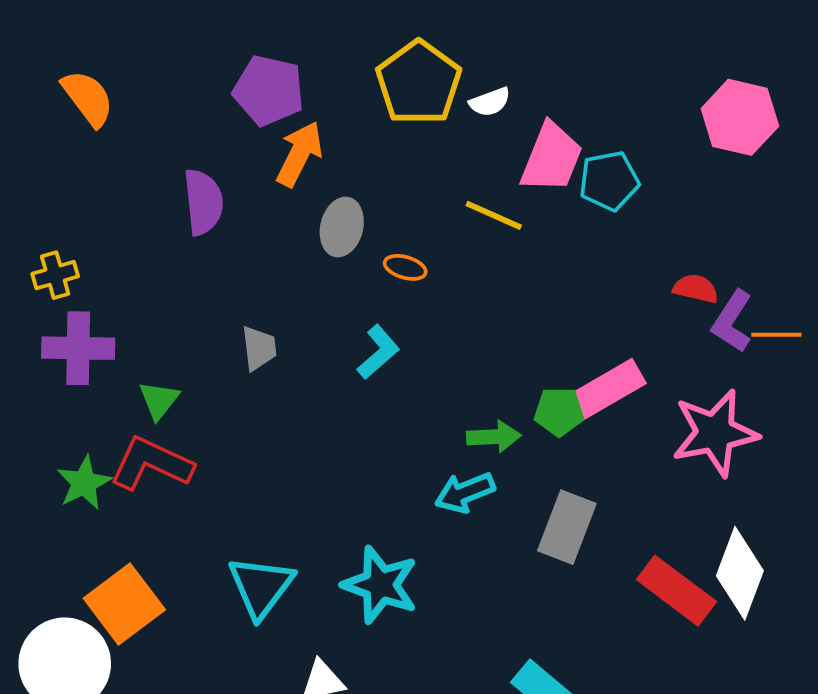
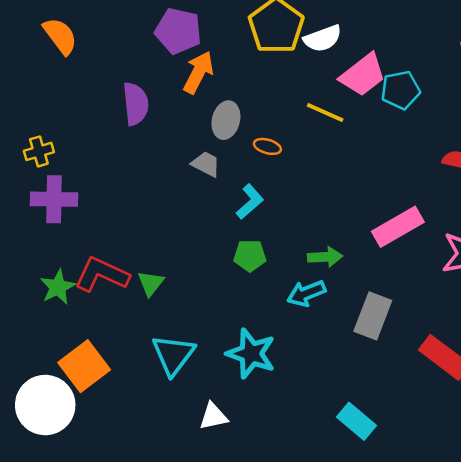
white semicircle: (490, 102) -> (323, 38), size x1.4
pink trapezoid: (551, 158) -> (363, 75), turned 30
gray trapezoid: (259, 348) -> (206, 164), moved, turned -56
green triangle: (159, 400) -> (151, 283), moved
green pentagon: (559, 412) -> (250, 256), moved

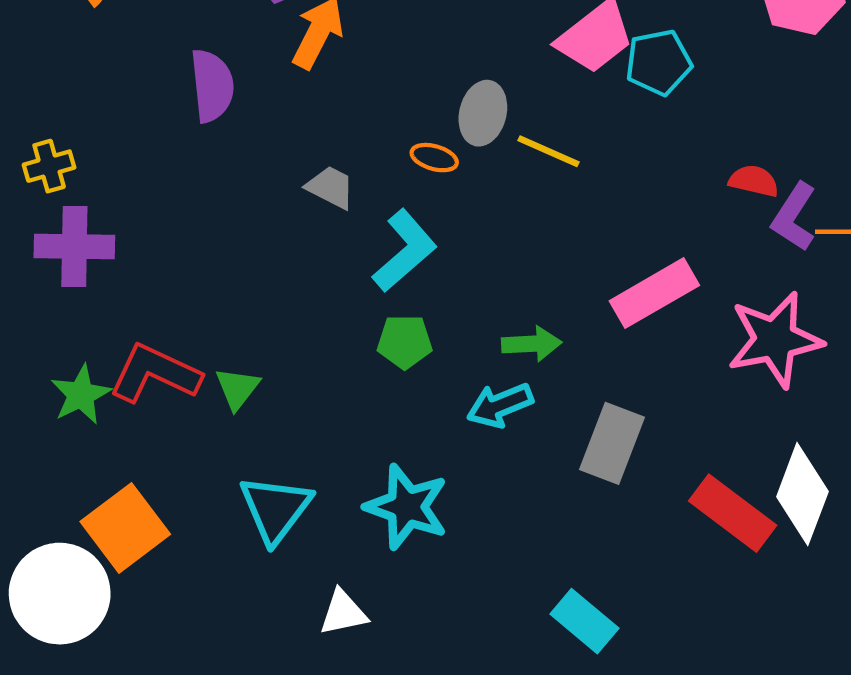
yellow line: (325, 113) -> (548, 151), moved
gray ellipse: (226, 120) -> (483, 113), moved
cyan L-shape: (250, 202) -> (405, 251), size x1.4

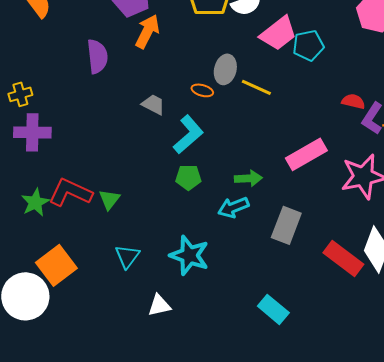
cyan triangle: (275, 509) -> (127, 256), size x0.7

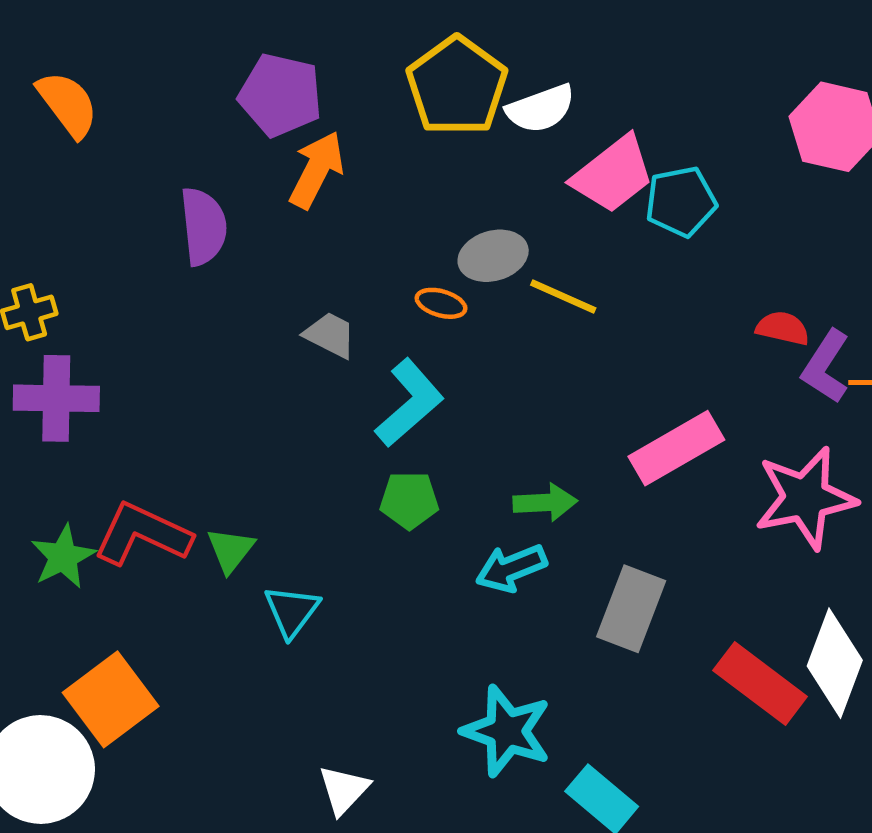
gray ellipse: (225, 69) -> (493, 256), turned 60
cyan star: (189, 255) -> (507, 731), moved
cyan triangle: (127, 256) -> (292, 611), moved
white triangle: (159, 305) -> (344, 790), turned -35

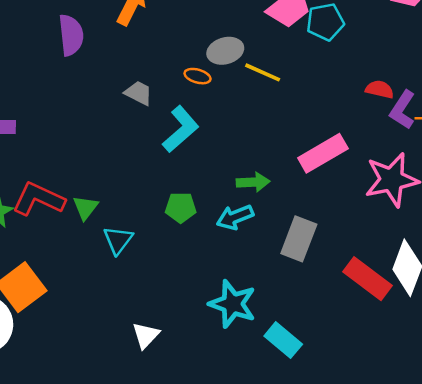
green pentagon: (409, 500) -> (181, 207), moved

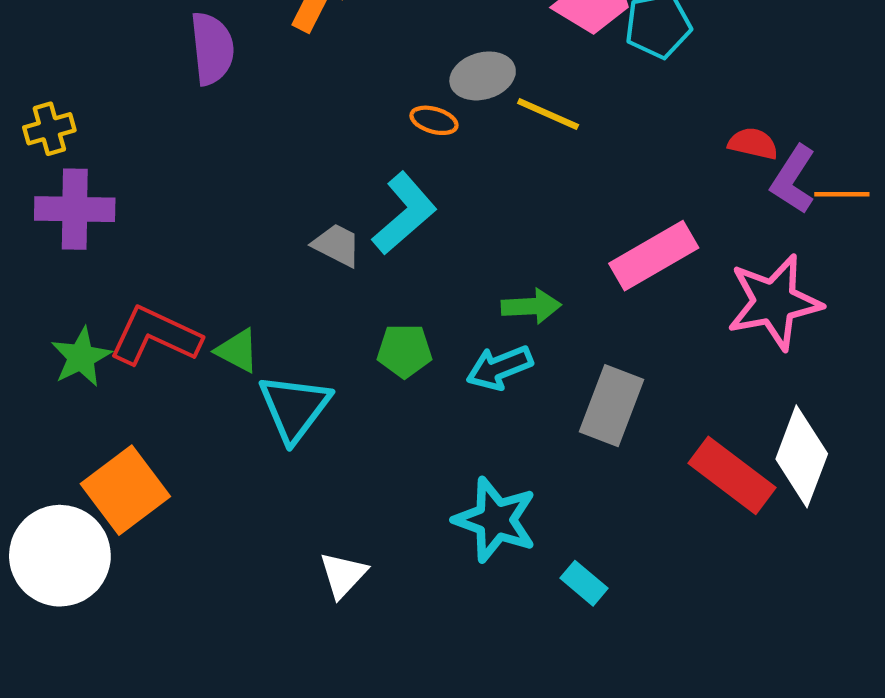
gray trapezoid: (138, 93) -> (337, 245), moved
green triangle: (85, 207) -> (237, 351), turned -40
cyan triangle: (118, 240) -> (295, 408), size x1.4
cyan rectangle: (283, 340) -> (584, 583), size x0.7

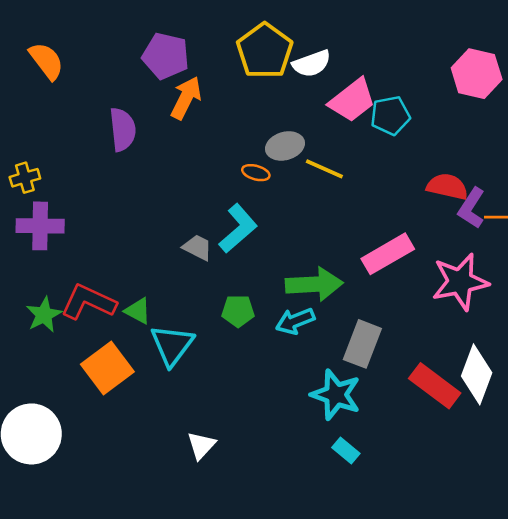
red semicircle: (753, 144) -> (447, 187), size x1.4
green arrow: (531, 306) -> (314, 284), size x1.6
orange square: (125, 490) -> (107, 368), moved
cyan star: (495, 520) -> (336, 395), moved

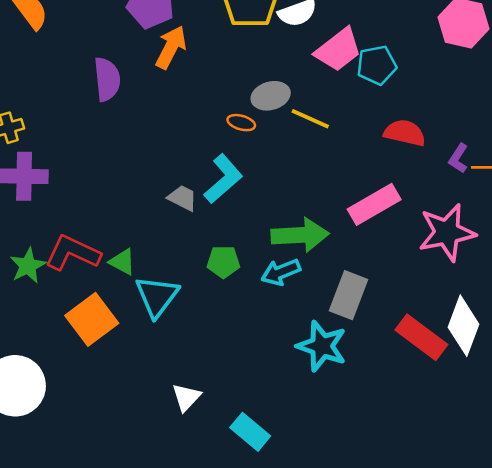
red semicircle: (447, 187) -> (405, 133), moved
purple L-shape: (471, 208) -> (458, 158), size x0.7
cyan rectangle: (346, 450) -> (250, 432), moved, size x1.4

